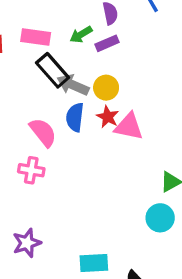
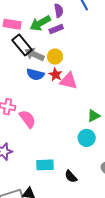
green arrow: (81, 34) -> (40, 23), size x1.5
blue semicircle: (75, 117) -> (35, 74), turned -84
pink semicircle: (43, 132) -> (27, 119), moved

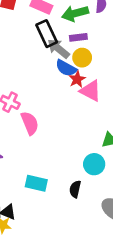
purple rectangle: (56, 29) -> (78, 37), moved
blue semicircle: (35, 74) -> (66, 68), moved
black semicircle: (71, 176) -> (75, 189), moved, turned 40

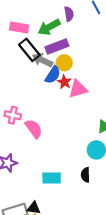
purple rectangle: (78, 37) -> (57, 47), size x1.5
blue semicircle: (66, 68) -> (53, 75), turned -72
pink triangle: (91, 91) -> (78, 89), turned -30

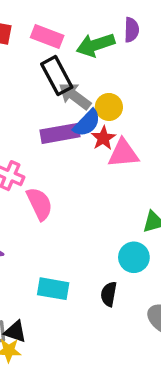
purple rectangle: (57, 47) -> (60, 133), moved

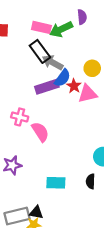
pink rectangle: (47, 36) -> (41, 27), moved
yellow circle: (109, 107) -> (92, 68), moved

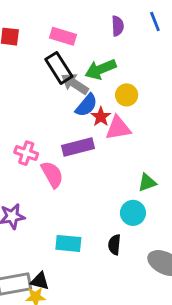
green arrow: (61, 29) -> (101, 69), moved
purple rectangle: (47, 87) -> (78, 147), moved

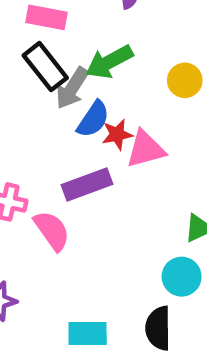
gray arrow: (75, 84) -> (72, 88), turned -84
yellow circle: (127, 95) -> (185, 80), moved
red star: (101, 117) -> (117, 134), turned 30
black semicircle: (114, 245) -> (158, 328), size x1.4

